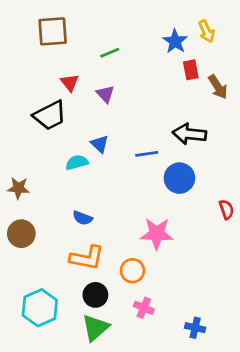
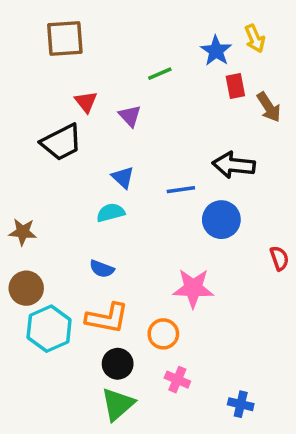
green line: (110, 53) -> (160, 74), moved
cyan semicircle: (77, 162) -> (111, 213), moved
cyan hexagon: (40, 308) -> (49, 329), moved

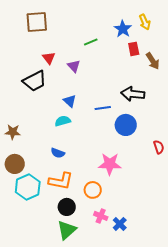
blue cross: (241, 404) -> (120, 224), moved, turned 32

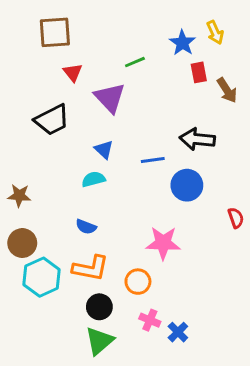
red triangle: (49, 58) -> (73, 72), moved
purple triangle: (74, 66) -> (110, 98), size x1.6

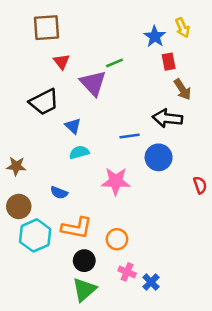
green line: (135, 62) -> (114, 63), moved
brown arrow: (227, 90) -> (182, 89), moved
blue triangle: (104, 150) -> (73, 126), moved
blue semicircle: (86, 227) -> (59, 193), moved
pink star: (163, 243) -> (116, 181), moved

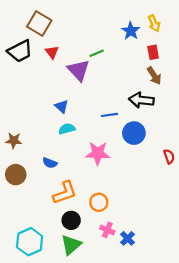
brown square: (46, 28) -> (39, 23), turned 35
red rectangle: (169, 62) -> (153, 52), moved
black trapezoid: (44, 102) -> (20, 51), moved
orange L-shape: (77, 228) -> (65, 193), turned -30
cyan hexagon: (35, 235) -> (30, 242), moved

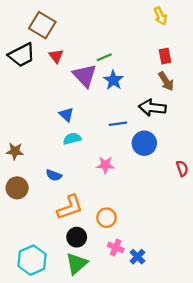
yellow arrow: (154, 23) -> (160, 16), moved
blue star: (131, 31) -> (113, 80), moved
pink star: (98, 153) -> (105, 165), size x0.7

